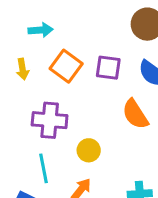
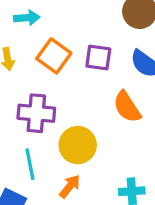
yellow circle: (89, 150) -> (78, 145), size x1.5

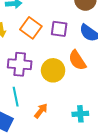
yellow circle: (78, 145) -> (53, 70), moved

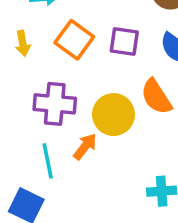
orange arrow: (41, 111) -> (85, 147), moved

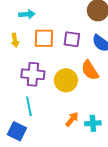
orange square: (74, 40) -> (44, 38), turned -35
orange arrow: (85, 147) -> (72, 119), moved

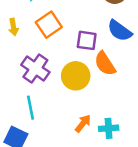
orange square: (44, 38) -> (49, 25), turned -35
purple square: (72, 39) -> (87, 40), moved
purple cross: (33, 74) -> (35, 69), turned 30

